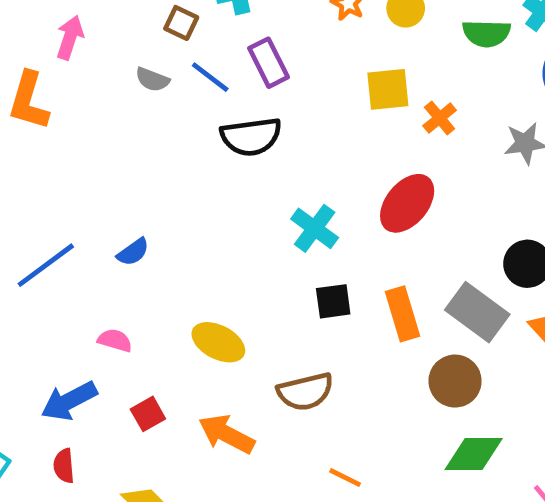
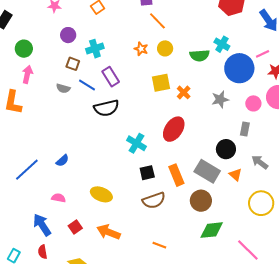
brown semicircle: (305, 392) -> (154, 200), moved
blue arrow: (69, 401) -> (42, 225), turned 90

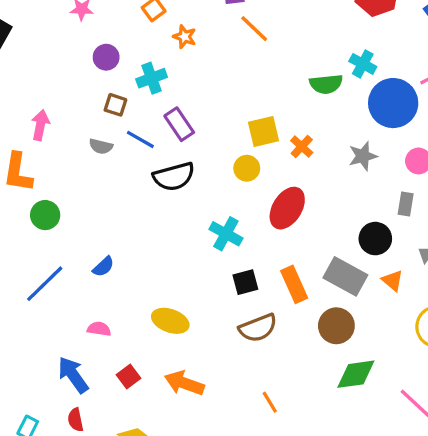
yellow circle: (165, 48) -> (247, 168), moved
green circle: (24, 49) -> (45, 215), moved
orange star: (141, 49) -> (185, 37), moved
orange line: (159, 245) -> (270, 402), turned 40

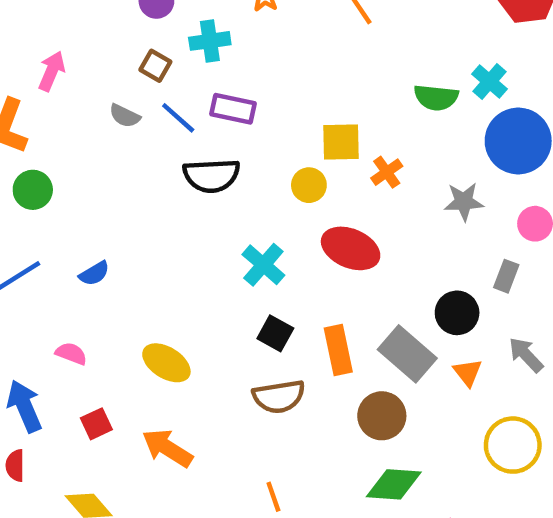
purple rectangle: (179, 124) -> (233, 109), turned -56
red ellipse: (287, 208) -> (351, 248), turned 69
black square: (245, 282) -> (275, 333), turned 32

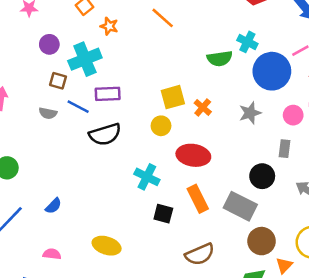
cyan cross: (210, 41) -> (85, 59), size x1.4
orange rectangle: (338, 350) -> (198, 199), moved
orange triangle: (468, 372) -> (284, 265), moved, turned 36
brown semicircle: (279, 397) -> (200, 254), moved
brown circle: (382, 416) -> (262, 241), moved

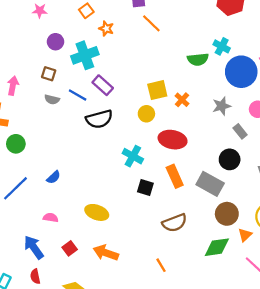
brown square: (58, 81) -> (49, 74), moved
purple rectangle: (108, 94) -> (103, 85), turned 42
gray rectangle: (285, 149) -> (240, 131), moved, turned -48

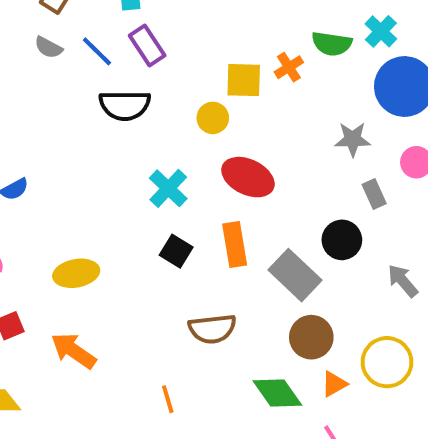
orange cross: (182, 100) -> (289, 67), moved
yellow ellipse: (97, 212) -> (76, 273), turned -45
green diamond: (217, 247) -> (277, 393), turned 48

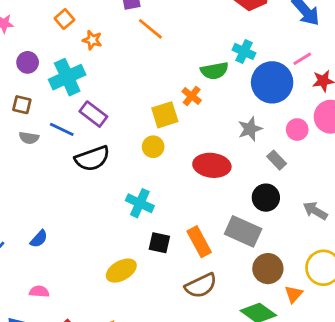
red ellipse: (248, 177) -> (212, 165), moved
orange rectangle: (235, 244) -> (199, 242), moved
yellow ellipse: (76, 273) -> (121, 271), moved

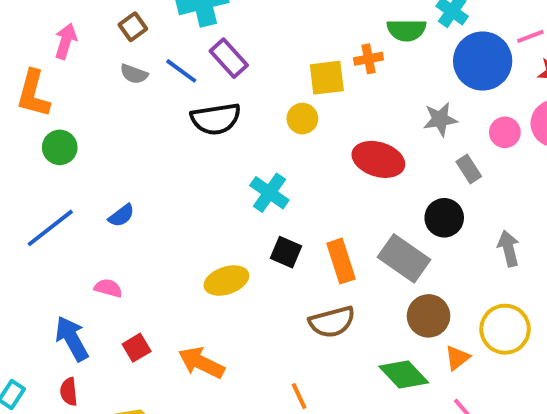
orange cross: (192, 96) -> (368, 59), turned 30
brown square: (22, 105) -> (133, 27), turned 30
gray arrow: (315, 211) -> (509, 249), turned 35

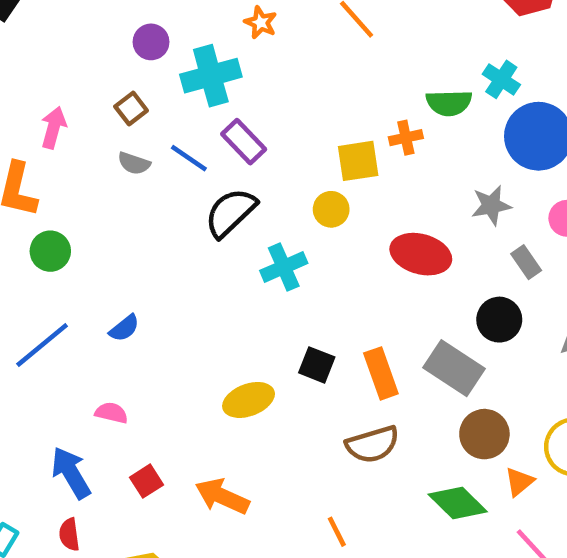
black semicircle: (216, 119) -> (231, 213), turned 147
cyan cross: (269, 193) -> (284, 267), moved, turned 33

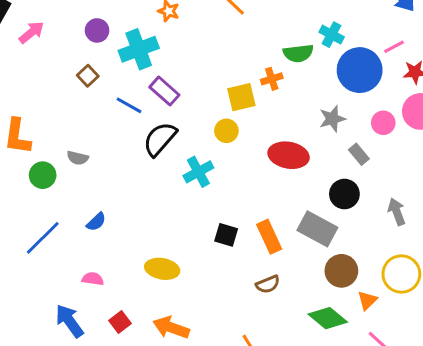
pink arrow: (54, 128) -> (31, 32), moved, turned 40
gray semicircle: (134, 163) -> (78, 158), moved
yellow ellipse: (249, 400) -> (162, 269), moved, turned 36
brown semicircle: (372, 444) -> (268, 284), size x0.7

